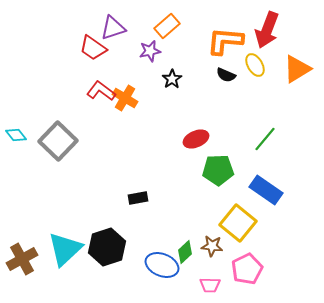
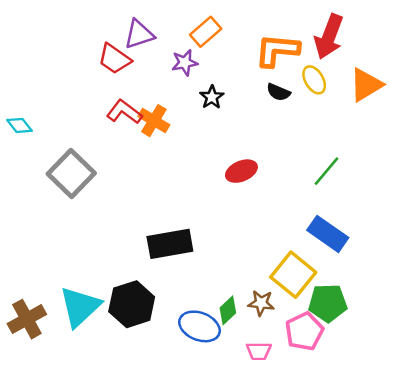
cyan diamond: (16, 135) -> (20, 125), moved
green pentagon: (218, 170) -> (328, 303), moved
black rectangle: (138, 198) -> (170, 244), size x1.8

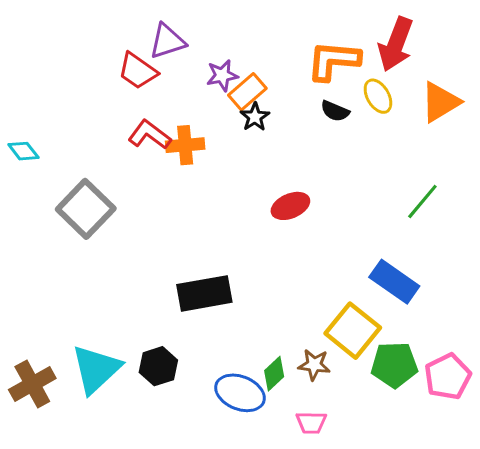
orange rectangle: (206, 32) -> (247, 92), moved
orange cross: (154, 121) -> (185, 145), turned -36
green line: (326, 171) -> (422, 202), moved
black hexagon: (132, 304) -> (158, 366), size x0.7
pink pentagon: (304, 331) -> (448, 377), moved

